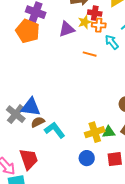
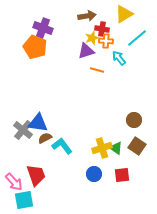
purple triangle: (67, 29) -> (86, 51), moved
green triangle: (109, 132) -> (116, 148), turned 40

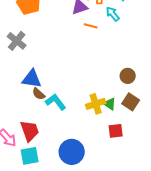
gray cross: (23, 130) -> (17, 41), moved
brown semicircle: (45, 138) -> (39, 94), turned -112
blue circle: (94, 174) -> (72, 152), moved, size x1.6
cyan square: (24, 200) -> (30, 156), moved

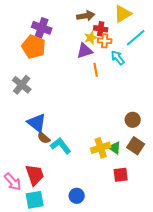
orange line: (91, 26) -> (96, 70), turned 64
blue triangle: (32, 79) -> (37, 123), turned 30
blue circle: (72, 152) -> (77, 196), size x0.6

